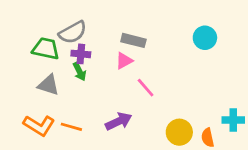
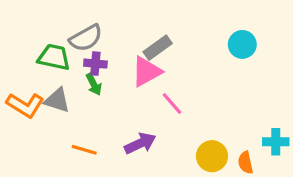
gray rectangle: (133, 40) -> (158, 48), turned -50
pink triangle: (124, 61) -> (146, 72), size x1.5
orange L-shape: (39, 125) -> (25, 105), moved

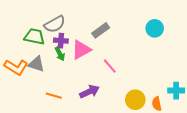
pink triangle: (146, 72) -> (81, 50), moved

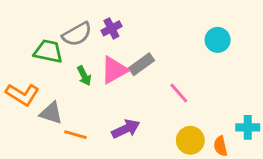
gray rectangle: (101, 30) -> (142, 64), moved
purple cross: (61, 41) -> (111, 28), moved, turned -32
gray triangle: (36, 64) -> (51, 113), moved
pink line: (110, 66) -> (179, 93), moved

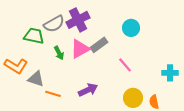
purple cross: (111, 28) -> (78, 20), size x1.6
cyan circle: (218, 40) -> (131, 28), moved
cyan cross: (248, 127) -> (170, 73), moved

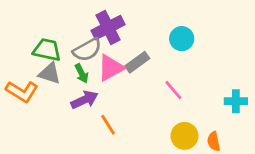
gray semicircle: (54, 24) -> (87, 50), moved
gray triangle: (36, 79) -> (50, 73), moved
purple arrow: (88, 90) -> (84, 100), moved
orange line: (53, 94) -> (108, 125), moved, turned 42

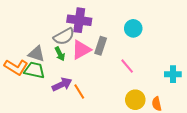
purple cross: (108, 28) -> (79, 20), turned 35
green trapezoid: (47, 50) -> (34, 70), moved
gray rectangle: (137, 62) -> (101, 46), turned -36
purple arrow: (84, 100) -> (62, 84), moved

